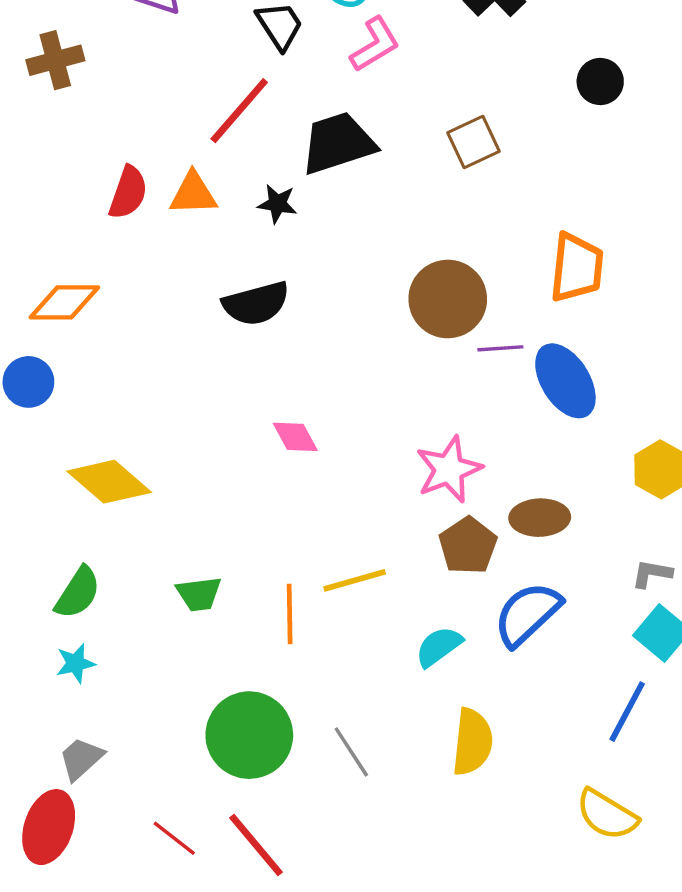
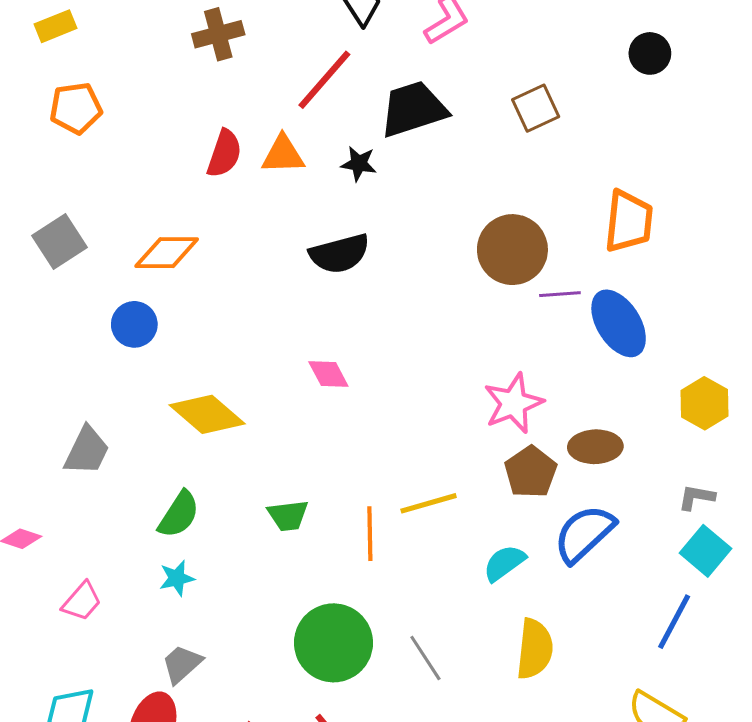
brown cross: (55, 60) -> (218, 34), moved
pink diamond: (295, 437) -> (328, 374), moved

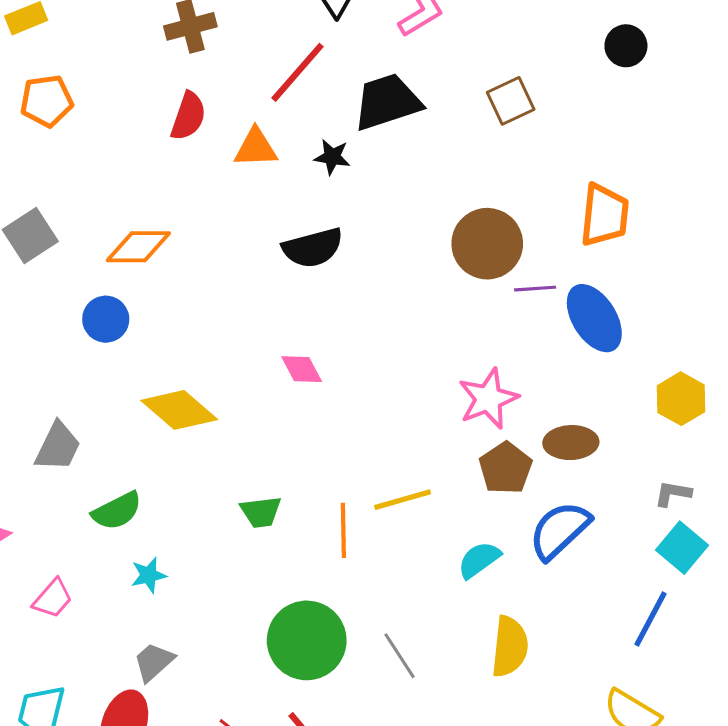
red semicircle: (224, 154) -> (188, 116), moved
green semicircle: (179, 514) -> (117, 511), moved, turned 30

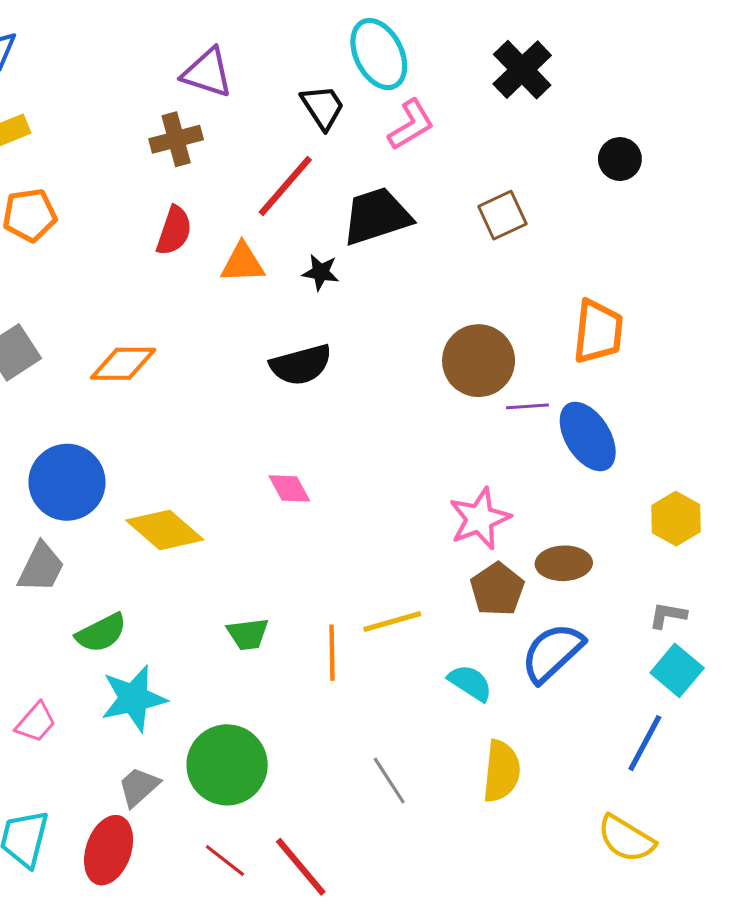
blue circle: (106, 319) -> (67, 482), moved, size x1.6
cyan semicircle: (479, 560) -> (470, 683), turned 69
cyan star: (149, 575) -> (133, 698), size x1.8
green circle: (307, 640) -> (227, 765), moved

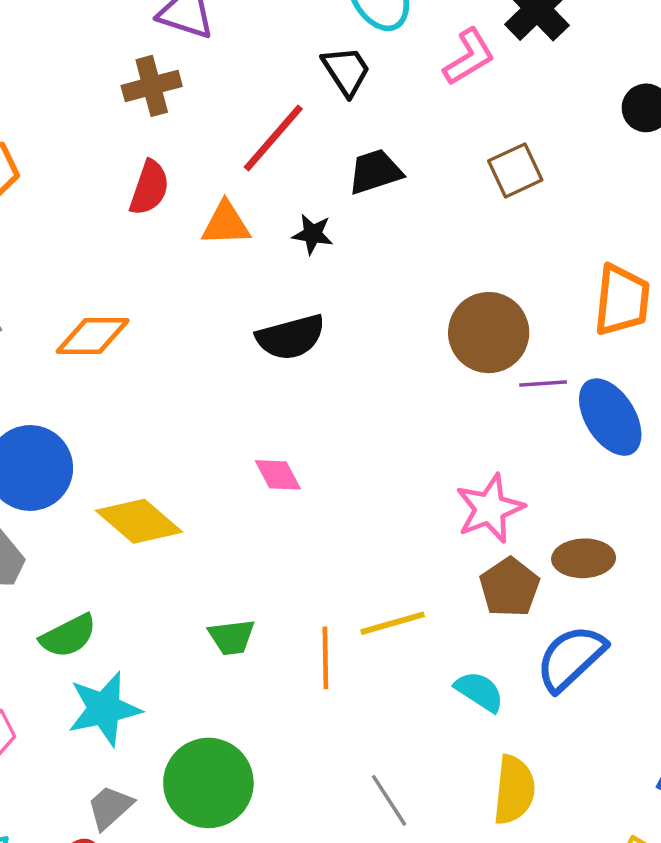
black trapezoid: (323, 107) -> (346, 71), moved
pink L-shape: (411, 125) -> (469, 57), moved
black trapezoid: (377, 216) -> (375, 172), size x0.7

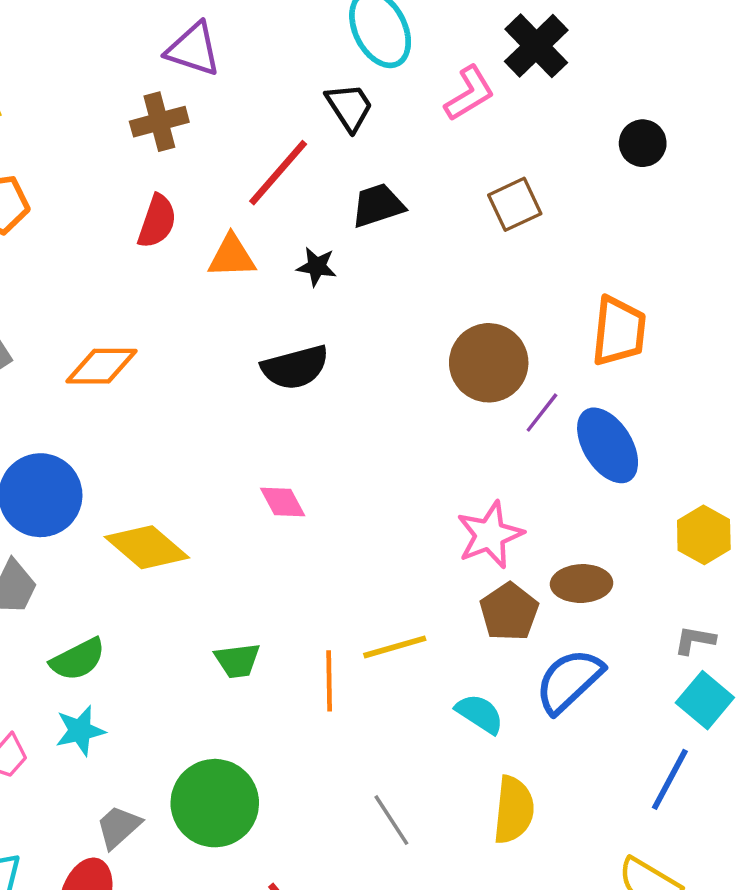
purple line: (543, 383) -> (542, 413), turned -48
cyan star: (104, 709) -> (80, 731), moved, size x0.7

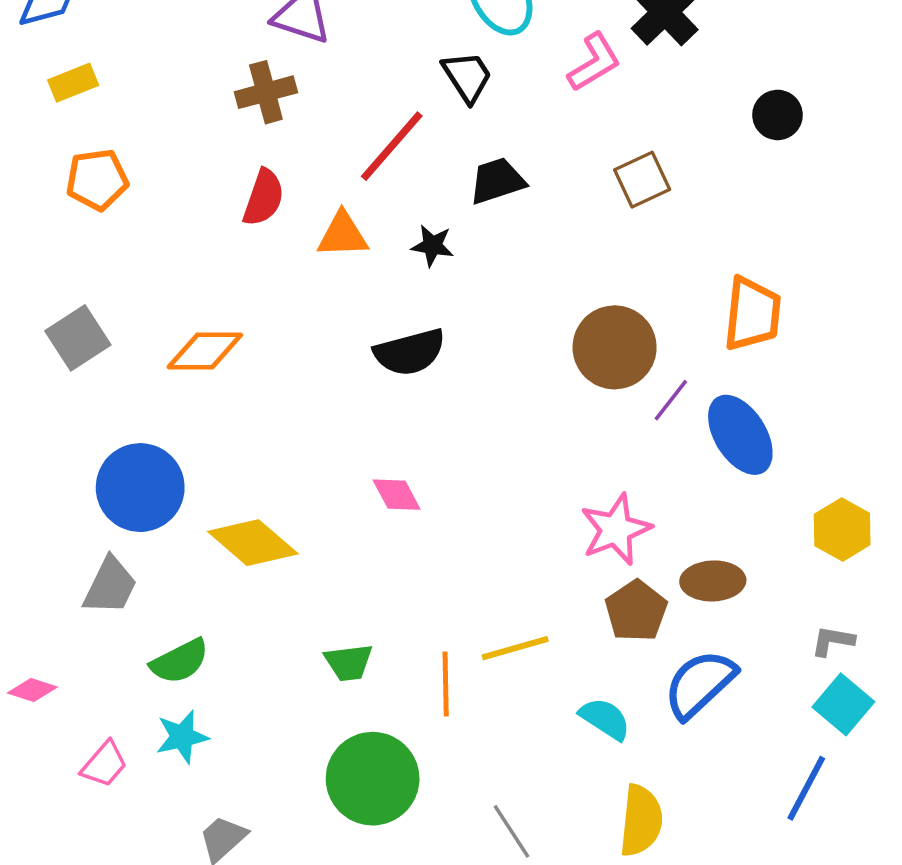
green circle: (215, 803) -> (373, 779), moved

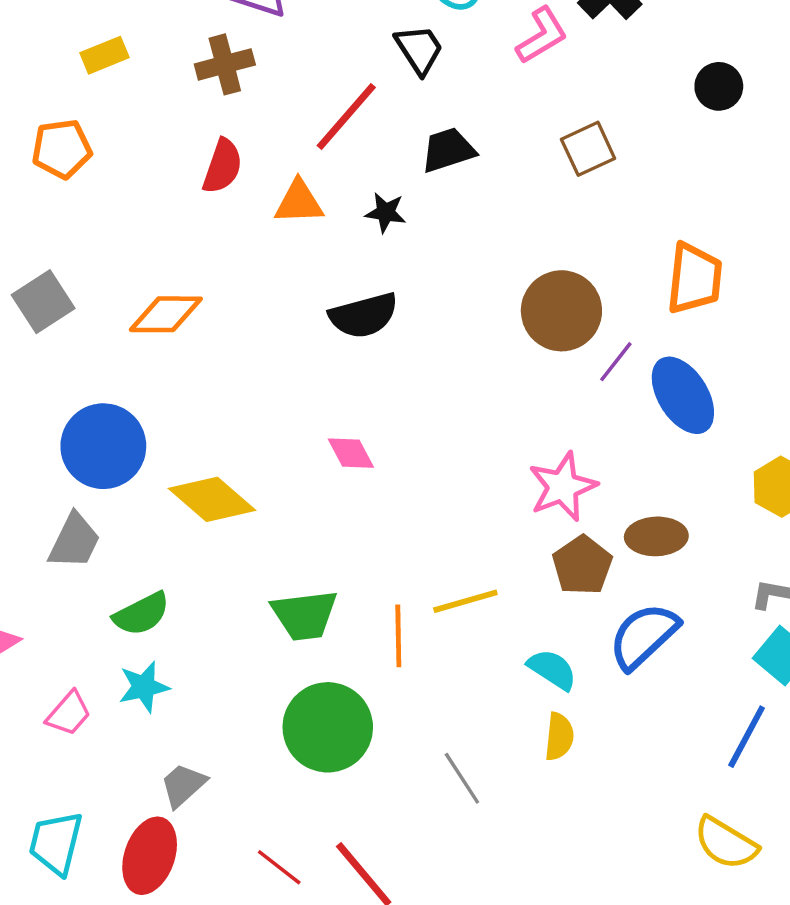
yellow rectangle: (73, 83) -> (104, 55), moved
green trapezoid: (349, 662) -> (305, 615), size x1.4
yellow semicircle: (641, 821) -> (559, 737), moved, size x0.7

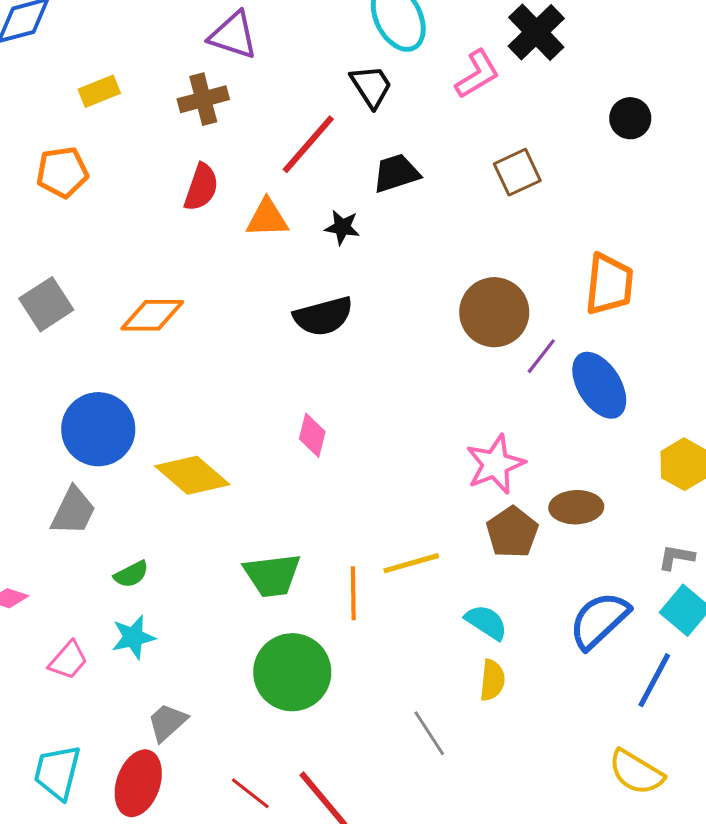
pink diamond: (351, 453) -> (312, 435), turned 42
green semicircle: (142, 614) -> (131, 574), size x0.7
blue semicircle: (644, 636) -> (599, 620), moved
gray line: (462, 778) -> (429, 733), moved

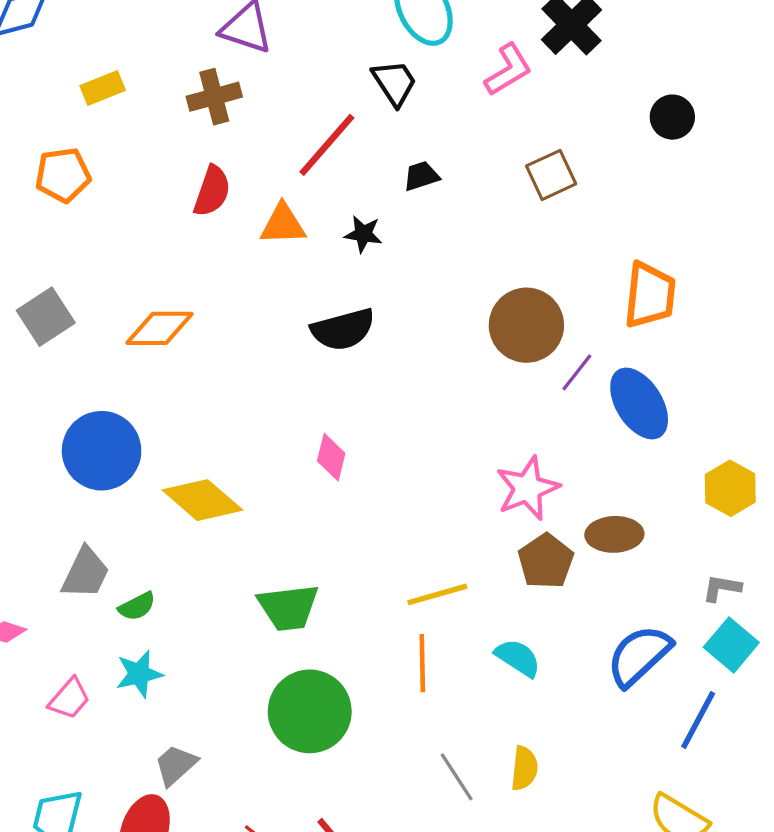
black trapezoid: (396, 173) -> (421, 176), size x0.7
gray trapezoid: (73, 511) -> (85, 573), moved
orange line: (353, 593) -> (422, 663), moved
yellow semicircle: (492, 680) -> (524, 768), moved

